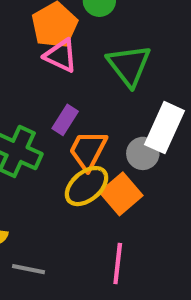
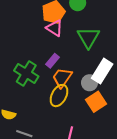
yellow ellipse: (87, 186) -> (59, 96), turned -30
orange square: (121, 194) -> (96, 102), moved

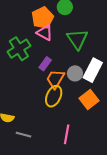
green cross: (26, 73) -> (19, 49), moved, turned 30
gray circle: (90, 83) -> (75, 73), moved

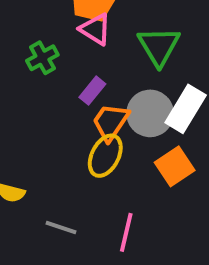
green cross: (19, 49) -> (42, 58), size x0.7
gray circle: (75, 73) -> (150, 113), size x1.5
gray line: (24, 135) -> (61, 228), moved

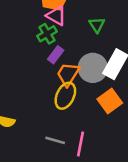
green triangle: (159, 46) -> (97, 25), size x0.6
green cross: (42, 58) -> (47, 34), moved
gray line: (61, 228) -> (55, 140), moved

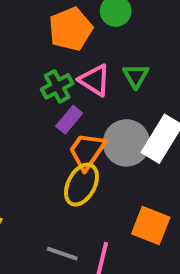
pink triangle: (56, 16) -> (95, 80), moved
orange square: (110, 101) -> (151, 225), moved, turned -35

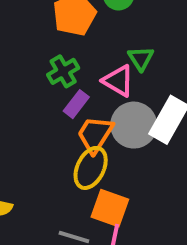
pink triangle: (95, 80) -> (118, 81), moved
orange square: (151, 225) -> (110, 208), moved

